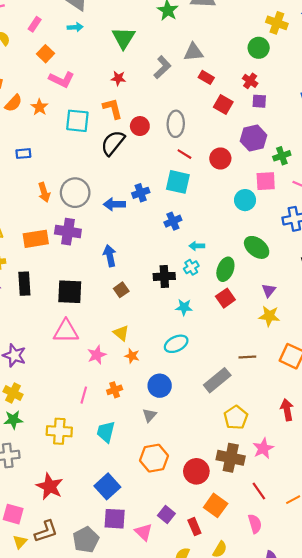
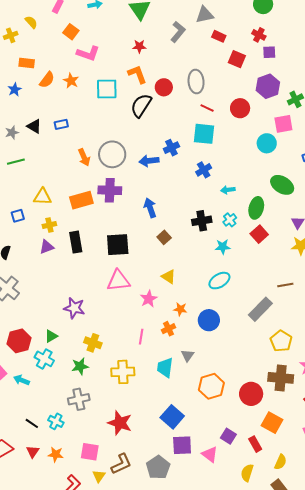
cyan cross: (191, 267) -> (230, 220), moved
orange star: (132, 356) -> (180, 309), moved
yellow cross: (13, 393) -> (93, 343), moved
gray triangle: (150, 415) -> (188, 355), moved

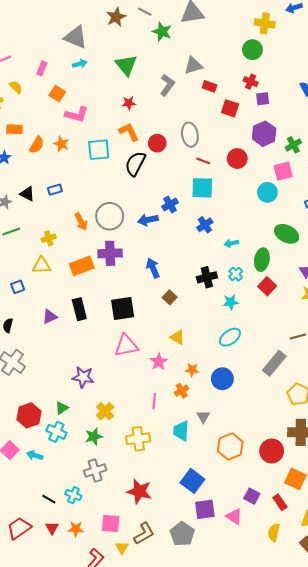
yellow cross: (49, 225) -> (49, 238), moved
yellow cross: (93, 343) -> (105, 411), turned 30

